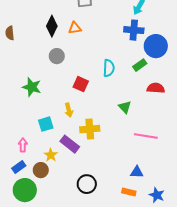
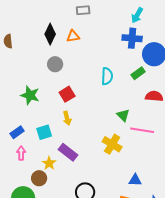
red square: (81, 84) -> (67, 94), moved, turned 35
yellow cross: (90, 129) -> (112, 144), moved, turned 36
pink line: (146, 136) -> (142, 130), moved
blue rectangle: (19, 167) -> (17, 132), moved

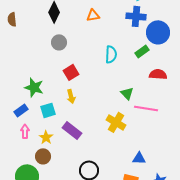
orange triangle: (73, 36) -> (93, 15), moved
green star: (30, 95) -> (34, 87), moved
yellow star: (49, 163) -> (46, 137), moved

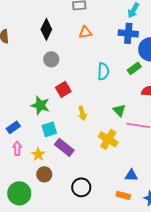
green star: (34, 87) -> (40, 105), moved
yellow arrow: (71, 96) -> (82, 113), moved
cyan square: (48, 110) -> (49, 129), moved
brown circle: (43, 156) -> (44, 174), moved

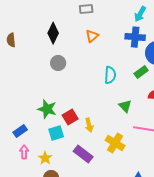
orange triangle: (85, 32) -> (92, 36), turned -32
red square: (63, 89) -> (70, 117), moved
green triangle: (119, 110) -> (125, 106), moved
yellow arrow: (82, 113) -> (89, 125), moved
purple rectangle: (64, 147) -> (83, 154), moved

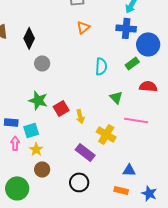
black diamond: (53, 33) -> (29, 38), moved
gray circle: (58, 63) -> (42, 63), moved
blue rectangle: (20, 131) -> (11, 122), turned 40
cyan square: (56, 133) -> (31, 130), moved
purple rectangle: (83, 154) -> (85, 152), moved

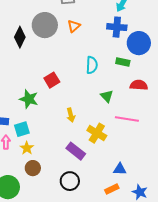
gray circle: (42, 63) -> (45, 25), moved, size x1.6
green rectangle: (132, 63) -> (123, 62), turned 48
red square: (61, 108) -> (52, 80), moved
orange rectangle: (121, 190) -> (112, 189), turned -40

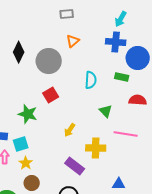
gray circle: (45, 25) -> (49, 61), moved
yellow arrow: (71, 115) -> (70, 130), turned 48
yellow cross: (97, 133) -> (96, 148), turned -30

